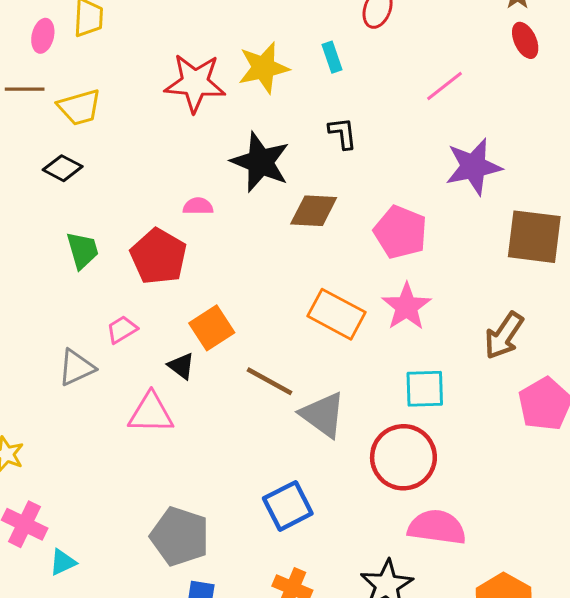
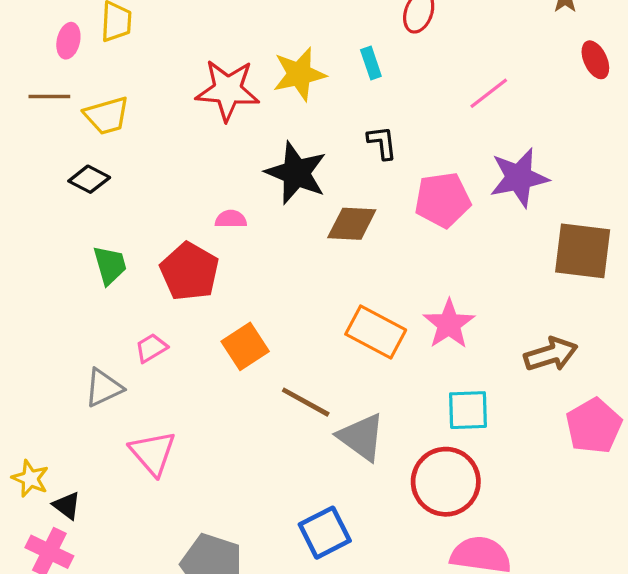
red ellipse: (525, 40) -> (595, 60), moved
pink pentagon: (400, 232) -> (443, 200), moved, turned -30
brown arrow: (504, 336) -> (551, 354), turned -141
black triangle: (181, 366) -> (67, 506), moved
pink triangle: (151, 413) -> (153, 453), moved, turned 48

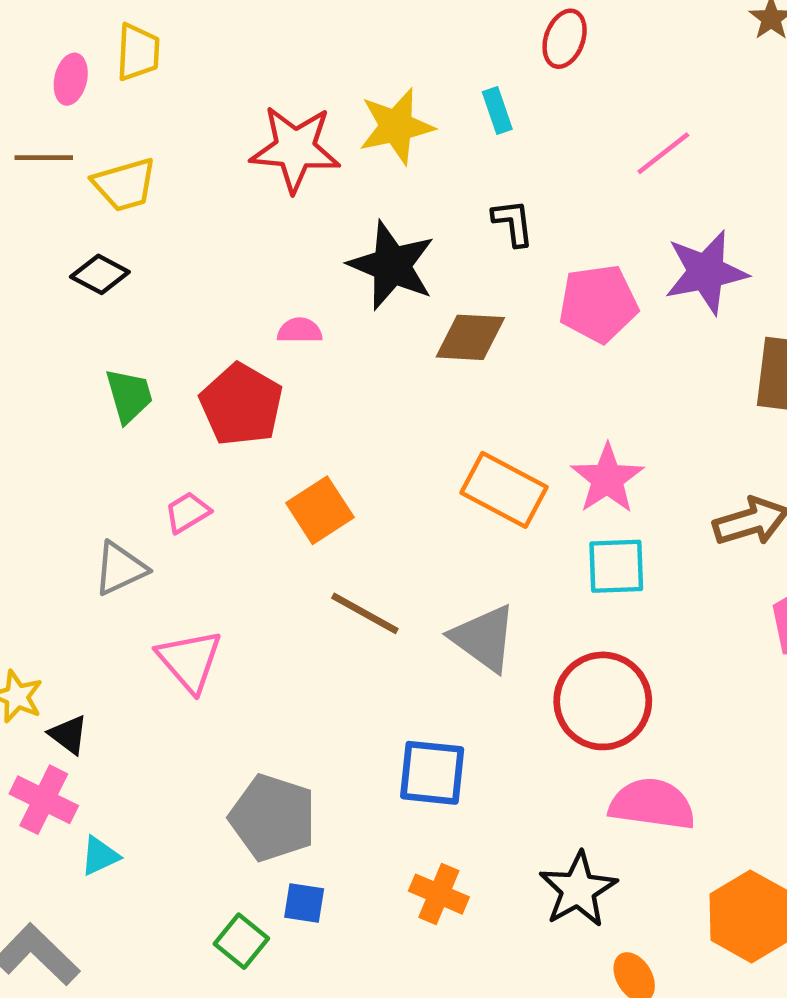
brown line: (306, 402) -> (365, 613), moved
cyan square: (468, 410) -> (616, 566), moved
blue square: (325, 533) -> (432, 773), turned 33

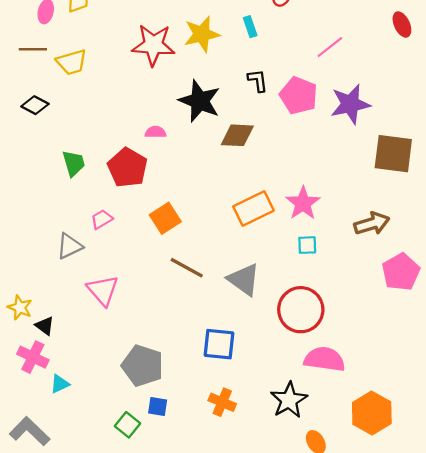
black diamond: (100, 274) -> (35, 105), moved
pink pentagon: (598, 304) -> (299, 96), moved, turned 30
orange rectangle: (504, 490) -> (253, 209), turned -54
cyan square: (616, 566) -> (307, 245), size x0.7

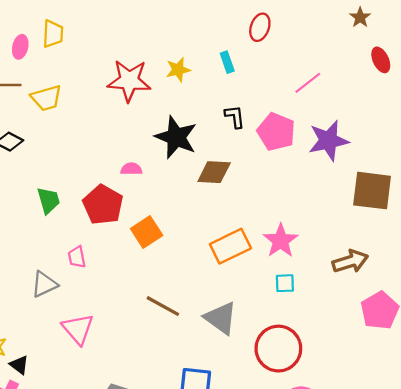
yellow star: (202, 34) -> (178, 70), size x0.7
orange square: (165, 218) -> (147, 232), moved
pink trapezoid: (102, 219) -> (77, 257), turned -70

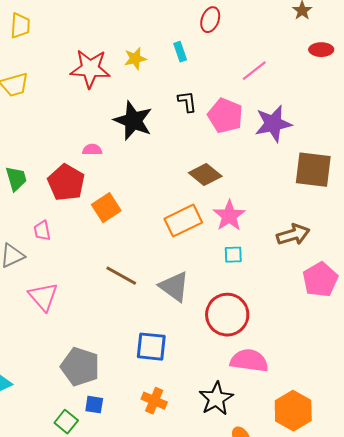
red ellipse: (381, 60) -> (321, 50), turned -65
brown diamond: (214, 172) -> (205, 175), moved, turned 36

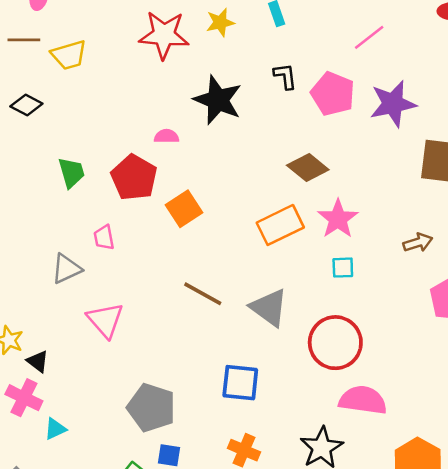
brown arrow: (293, 235) -> (418, 243), size x0.7

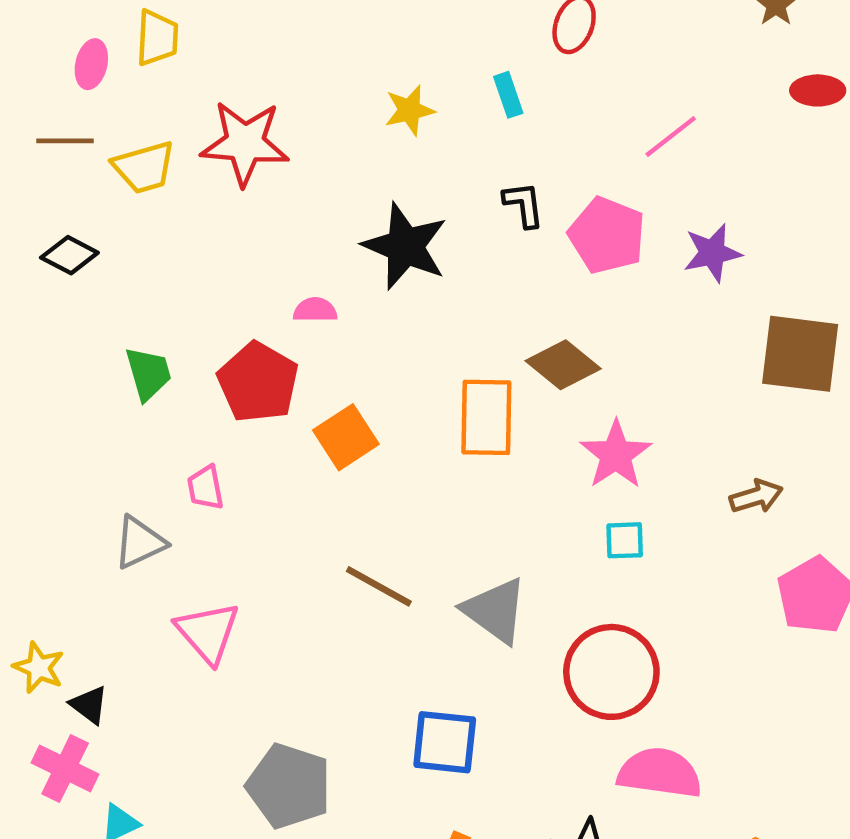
red star: (164, 35) -> (245, 143), moved
purple star: (393, 104) -> (712, 253), size x0.7
orange rectangle: (280, 225) -> (486, 417), moved, turned -63

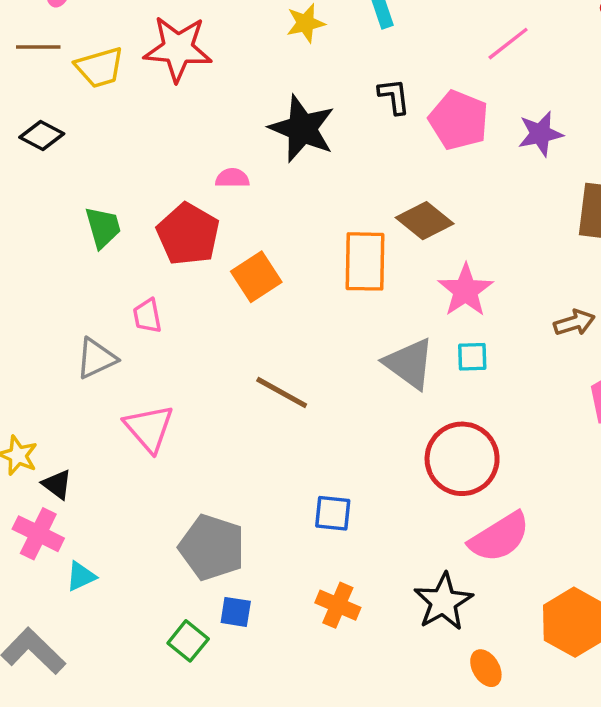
gray triangle: (495, 611) -> (409, 364), moved
blue square: (445, 742) -> (333, 513), size x0.7
pink semicircle: (660, 773) -> (500, 537), turned 140

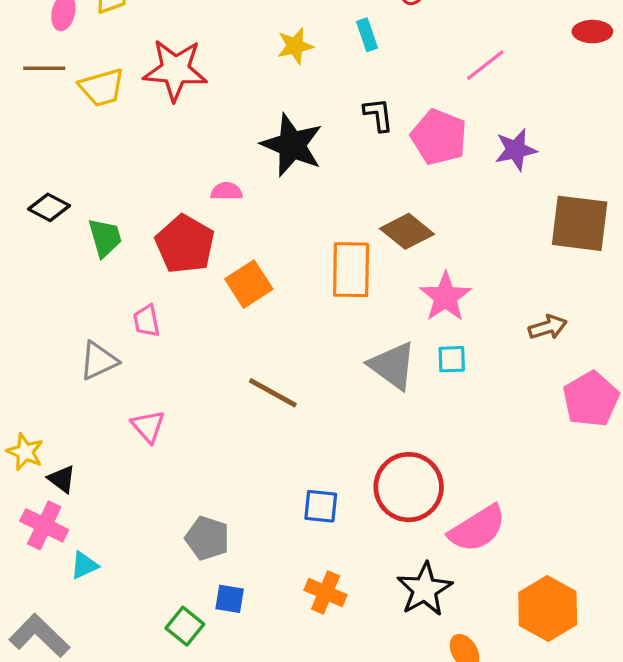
black diamond: (42, 135) -> (49, 207), moved
pink triangle: (149, 428) -> (148, 426), size x0.7
red circle: (462, 459) -> (409, 487), moved
gray pentagon: (212, 547) -> (207, 538), size x0.7

